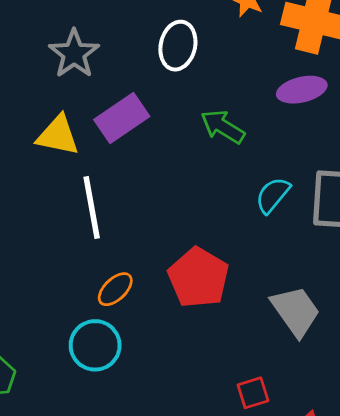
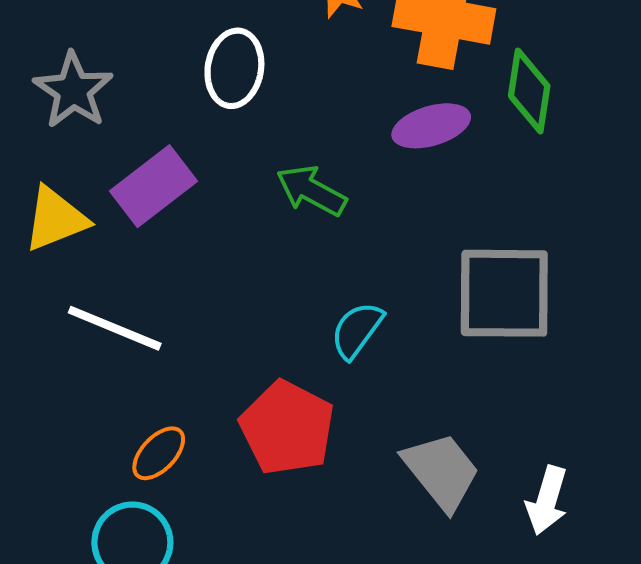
yellow triangle: (58, 135) -> (56, 219), turned -30
cyan semicircle: (273, 195) -> (357, 330), moved
white line: (92, 207) -> (115, 328), turned -54

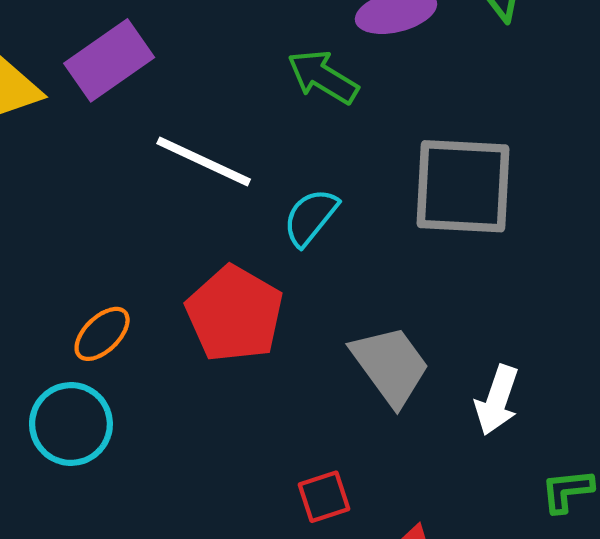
green arrow: (311, 191) -> (323, 77), moved
white line: (115, 328) -> (204, 161), moved

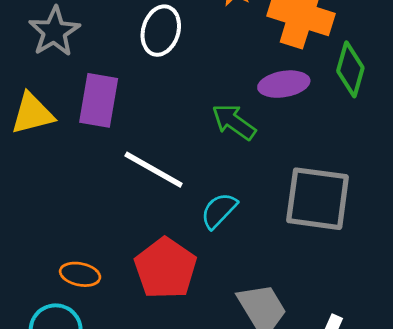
purple rectangle: (109, 60) -> (99, 100), turned -50
orange ellipse: (102, 334) -> (80, 274), turned 51

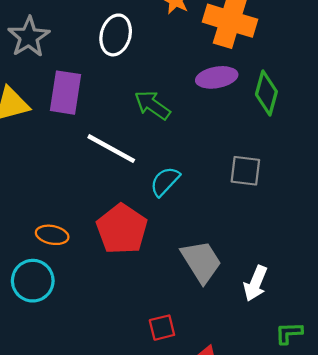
green diamond: (350, 69) -> (266, 93), moved
green arrow: (234, 122) -> (152, 105), moved
gray square: (318, 199) -> (245, 171), size x0.6

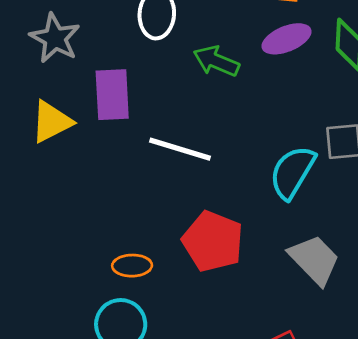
green arrow: (152, 105) -> (216, 61), moved
cyan semicircle: (165, 181) -> (292, 172), moved, size x1.4

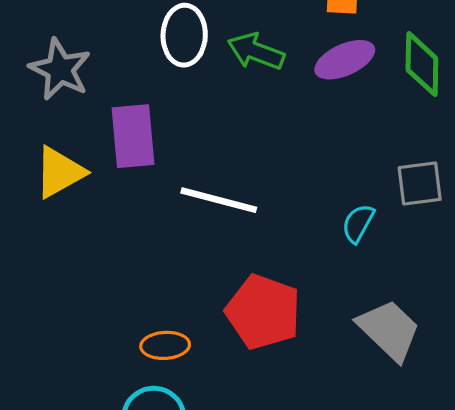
green arrow: (216, 61) -> (256, 51), moved
cyan semicircle: (292, 172) -> (358, 223), size x0.6

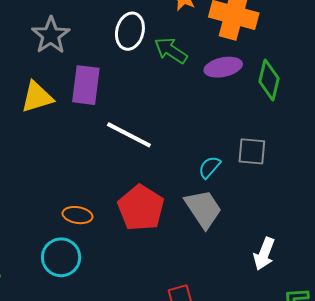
gray trapezoid: (389, 330) -> (203, 209), moved

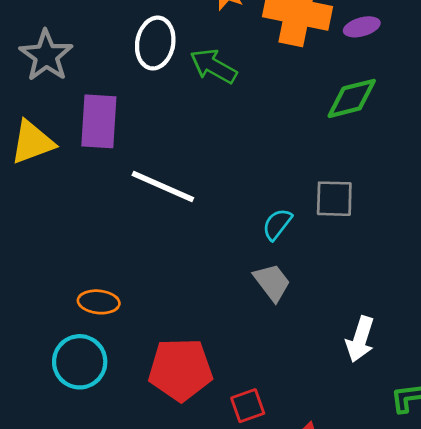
purple ellipse: (223, 67) -> (362, 27), moved, size x0.7
green diamond: (269, 80) -> (352, 98), turned 66
red pentagon: (141, 208) -> (181, 370), moved, turned -30
gray trapezoid: (203, 209) -> (272, 282), size x0.7

